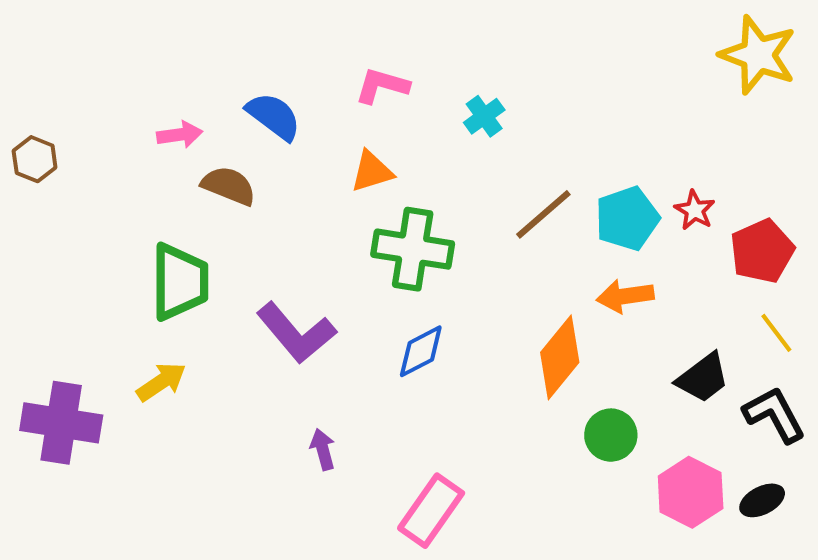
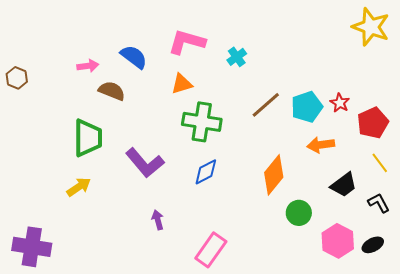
pink L-shape: (382, 86) -> (187, 42), size x1.4
orange arrow: (625, 296) -> (321, 145), moved
black L-shape: (774, 415) -> (379, 203), size x0.7
purple cross: (61, 423) -> (32, 247), moved

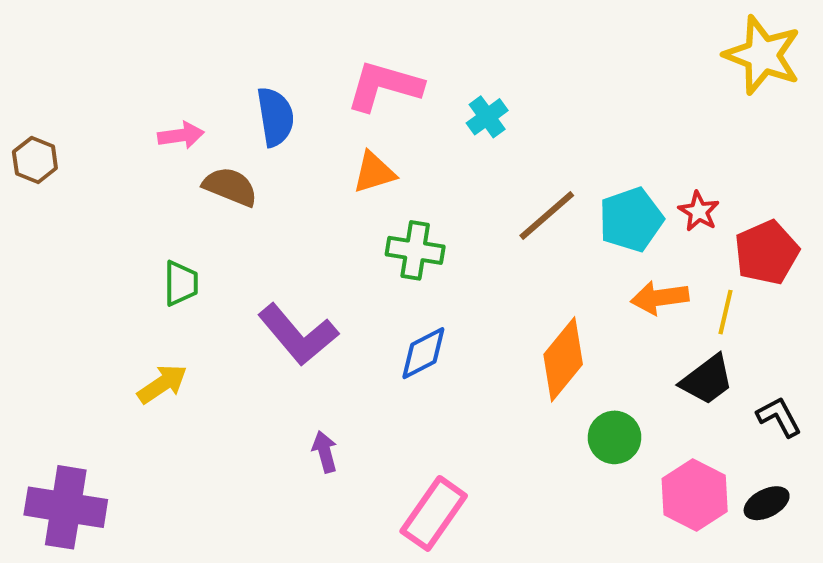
blue semicircle: (134, 57) -> (275, 117), turned 44
green cross: (202, 122) -> (415, 250), size x0.7
green trapezoid: (88, 138) -> (181, 283), size x0.6
yellow line: (380, 163) -> (725, 312), moved, turned 50

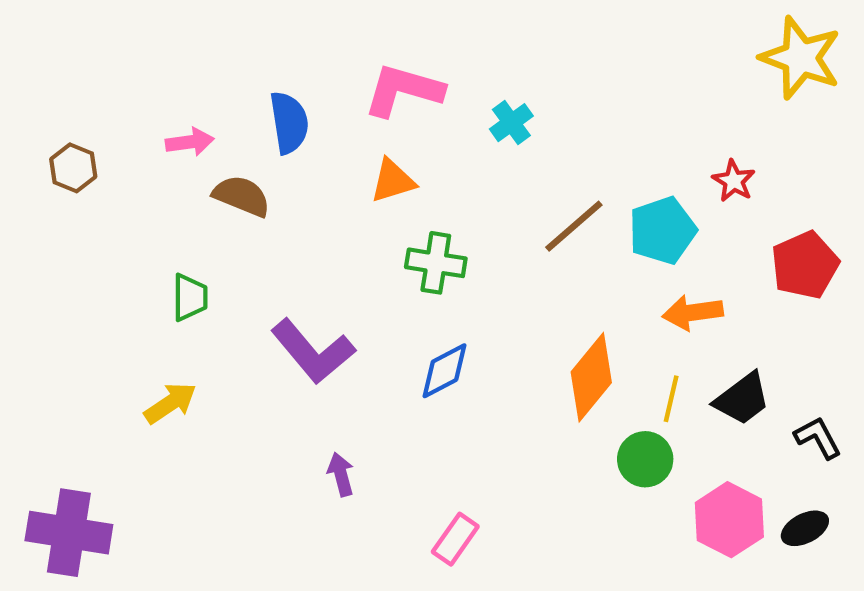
brown hexagon: (35, 160) -> (73, 168), moved
red star: (699, 211) -> (734, 181), moved
yellow line: (725, 312) -> (671, 399), moved
pink rectangle: (434, 513) -> (455, 539), size x0.7

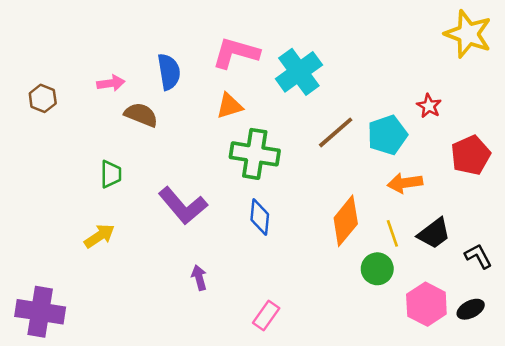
cyan cross: (511, 123) -> (299, 72), size x1.8
green cross: (436, 263) -> (255, 154), size x1.4
blue diamond: (444, 371) -> (260, 217), turned -57
yellow line: (671, 399) -> (392, 233), turned -32

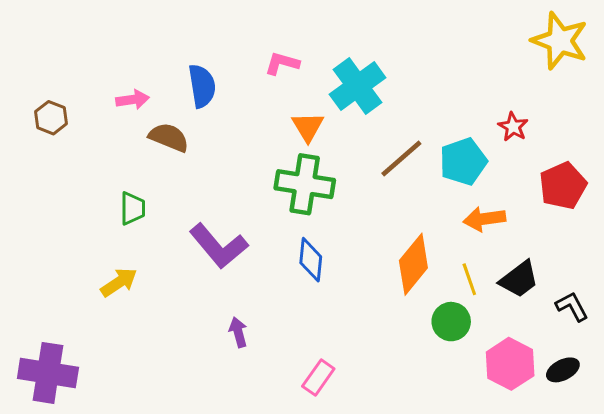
pink L-shape: (236, 53) -> (282, 63), size x0.6
orange triangle: (229, 106) -> (308, 127), moved, turned -44

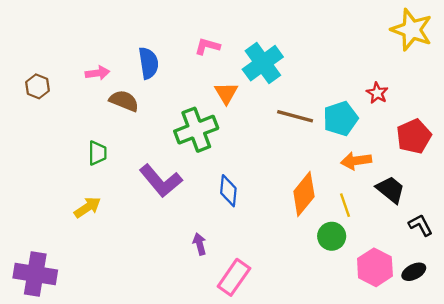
brown line: (401, 158) -> (295, 116), turned 56
green cross: (305, 184) -> (196, 130), moved, turned -30
black trapezoid: (519, 279) -> (391, 190), moved, turned -104
purple arrow: (238, 332) -> (200, 244), moved
pink rectangle: (318, 377) -> (234, 277), size x1.4

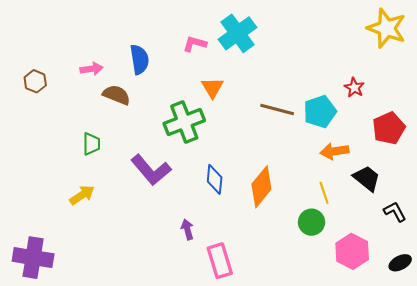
cyan cross: (263, 63) -> (237, 33), moved
orange diamond: (304, 194) -> (261, 187), moved
black ellipse: (414, 272) -> (400, 263), moved
pink rectangle: (234, 277) -> (220, 261), turned -52

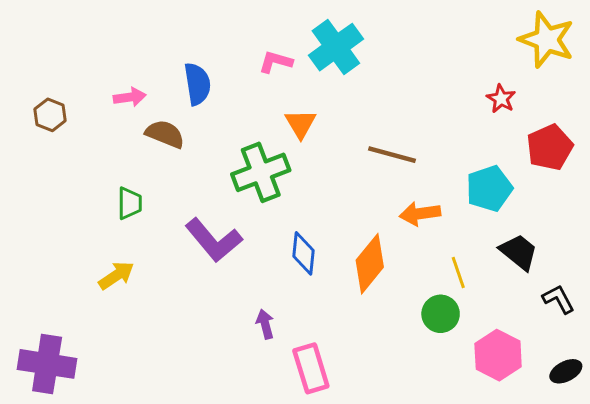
red star: (354, 88) -> (501, 99), moved
cyan pentagon: (320, 112) -> (489, 189), moved
red pentagon: (389, 128) -> (550, 147), moved
orange arrow: (334, 151) -> (420, 214), moved

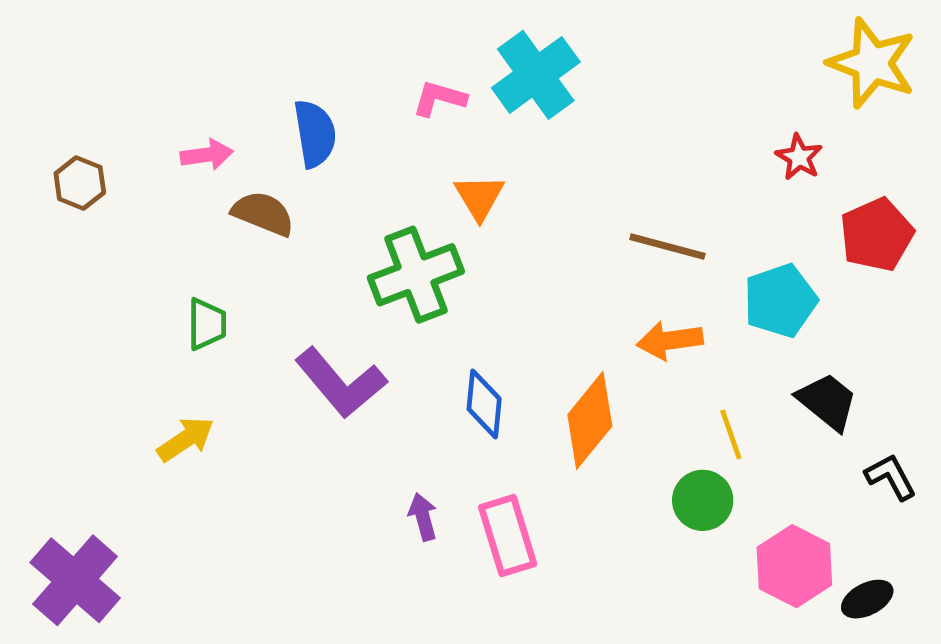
brown line: (392, 155) -> (667, 246), moved
purple cross: (47, 364) -> (75, 580), turned 32
pink rectangle: (311, 368) -> (508, 536), moved
black ellipse: (566, 371) -> (867, 599), moved

